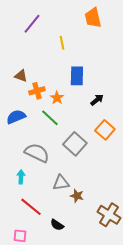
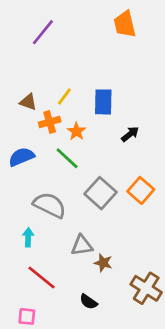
yellow line: (62, 43) -> (64, 97), moved, turned 48
orange square: (105, 130) -> (141, 190), moved
black semicircle: (57, 225) -> (88, 302), moved

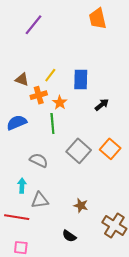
green line: (67, 158) -> (52, 124), turned 42
gray semicircle: (50, 205) -> (39, 160), size x0.7
gray triangle: (82, 245) -> (40, 200), moved
red line: (42, 278) -> (17, 217), moved, turned -30

